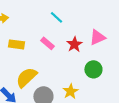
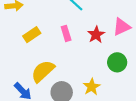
pink rectangle: (47, 43) -> (66, 33), turned 32
yellow rectangle: (16, 44) -> (32, 35), turned -42

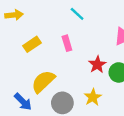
red star: (96, 35) -> (97, 65), moved

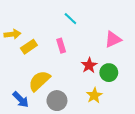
yellow arrow: (14, 15) -> (12, 34), moved
yellow star: (93, 97) -> (94, 95), moved

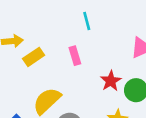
cyan line: (70, 19) -> (87, 21), turned 32

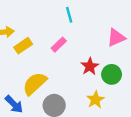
pink rectangle: (75, 56) -> (59, 45), turned 63

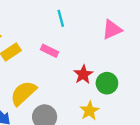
pink triangle: (116, 38) -> (112, 30), moved
pink rectangle: (59, 45) -> (50, 51), turned 70

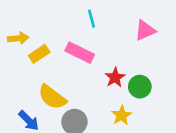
pink rectangle: (50, 51) -> (80, 53), size x1.5
yellow semicircle: (23, 93) -> (52, 97), turned -100

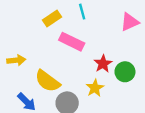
yellow arrow: (18, 38) -> (16, 60), moved
yellow rectangle: (39, 54) -> (52, 19), moved
yellow star: (122, 115) -> (95, 88), moved

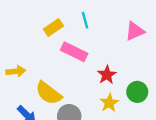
green circle: (125, 72) -> (137, 92), moved
yellow star: (95, 88) -> (109, 103), moved

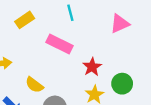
yellow rectangle: (53, 27) -> (25, 20), moved
yellow semicircle: (49, 93) -> (34, 85), size x0.7

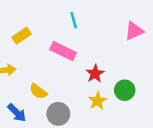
yellow rectangle: (25, 20) -> (22, 36), moved
pink triangle: (120, 24) -> (134, 31), moved

